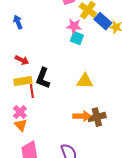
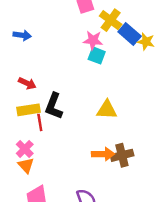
blue arrow: (18, 22) -> (22, 35), turned 120

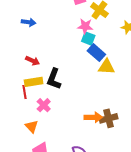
blue rectangle: (130, 34) -> (96, 53), moved
yellow triangle: (107, 110) -> (106, 67), moved
red line: (40, 122) -> (24, 92), moved
pink cross: (25, 149) -> (44, 105), moved

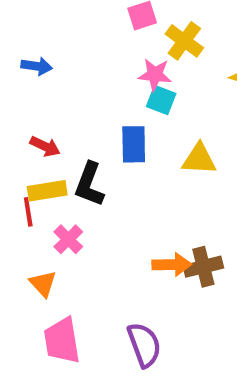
blue rectangle: (96, 53) -> (134, 144), moved, turned 48

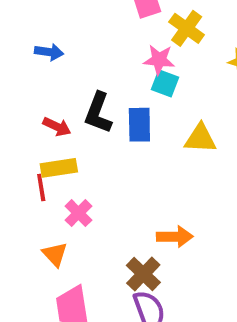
black L-shape: (89, 184) -> (98, 113), moved
brown cross: (203, 267) -> (143, 274), moved, turned -32

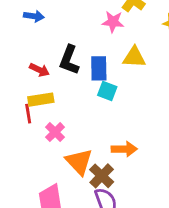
cyan square: (165, 83) -> (107, 91), moved
yellow triangle: (200, 138) -> (134, 57), moved
orange triangle: (55, 254) -> (79, 162), moved, size x1.5

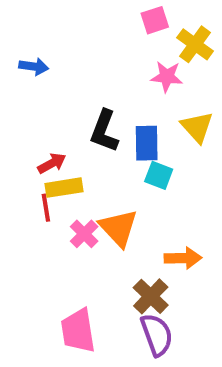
blue arrow: (34, 16) -> (34, 67), moved
yellow triangle: (134, 57) -> (197, 127), turned 45
red arrow: (39, 70) -> (52, 163), moved, turned -54
orange triangle: (79, 162) -> (118, 228), moved

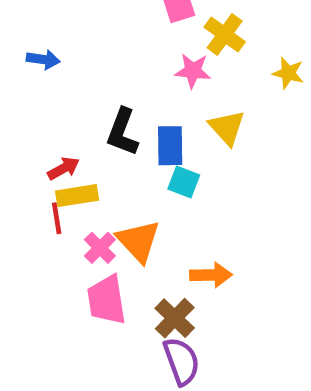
pink trapezoid: (78, 331) -> (107, 300), moved

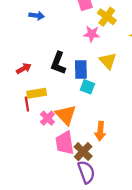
blue arrow: (43, 59) -> (37, 16), moved
red arrow: (63, 168) -> (24, 68), moved
orange arrow: (211, 275) -> (100, 131), turned 96
pink trapezoid: (107, 300) -> (65, 143), moved

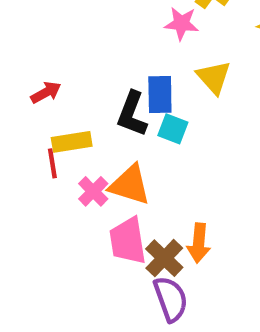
black L-shape: (58, 63) -> (132, 114), moved
orange triangle: (66, 115) -> (130, 185), turned -30
orange arrow: (100, 131) -> (199, 243), moved

